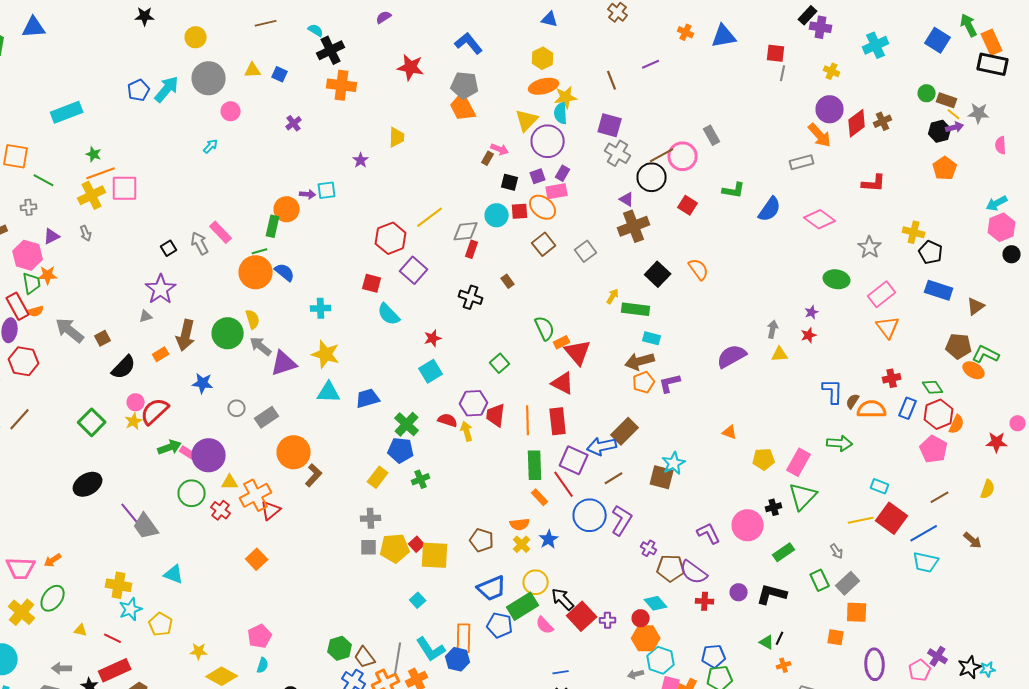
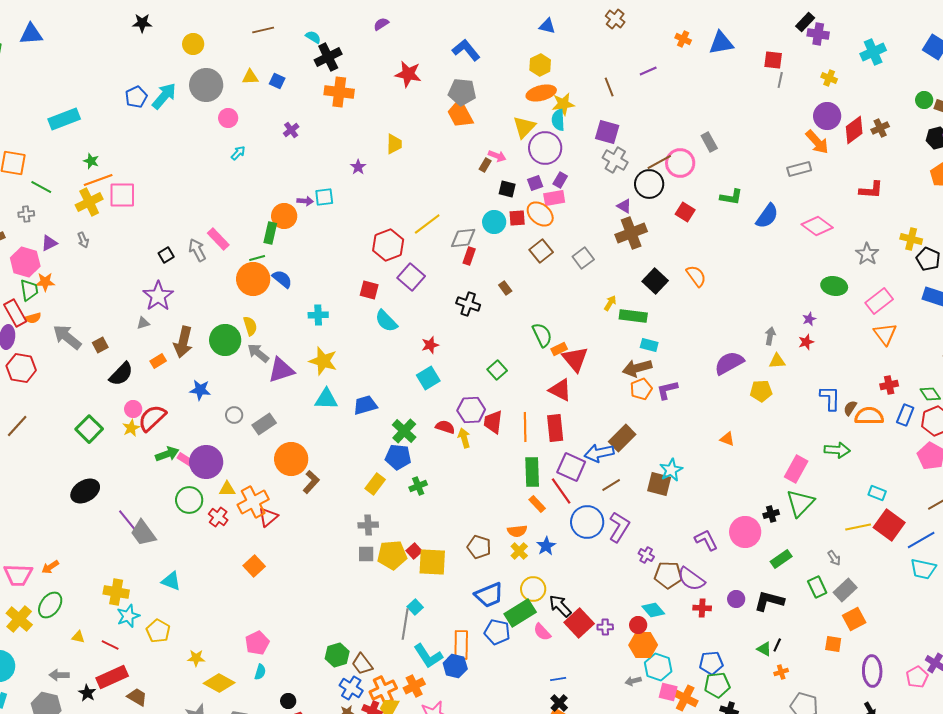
cyan arrow: (211, 146) -> (238, 153), moved
yellow pentagon: (764, 459) -> (761, 391), moved
orange square: (857, 612) -> (854, 619), turned -30
gray line: (398, 658) -> (405, 624), moved

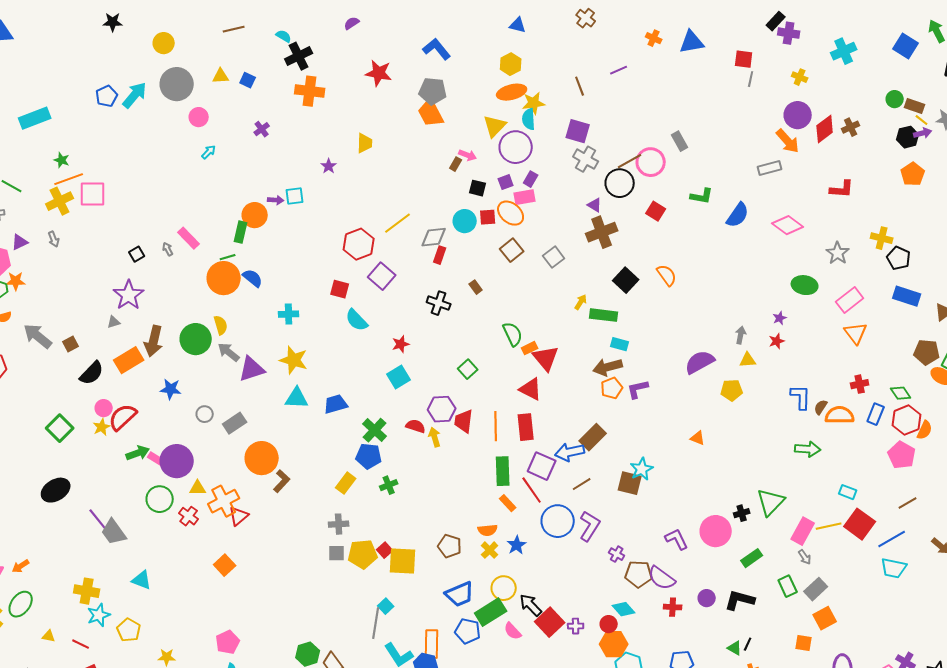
gray arrow: (197, 250) -> (168, 249), size x0.6
orange rectangle: (158, 361) -> (129, 360), size x1.8
pink rectangle: (796, 469) -> (803, 531), moved

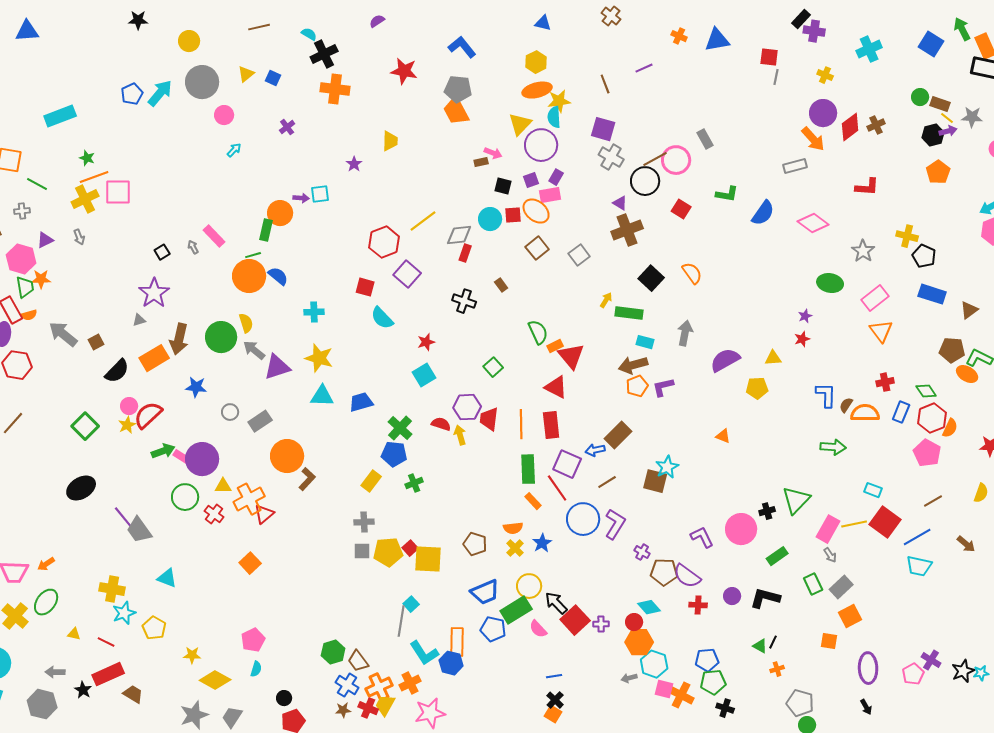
yellow triangle: (221, 76) -> (246, 74), turned -36
brown rectangle: (456, 164) -> (481, 162), turned 48
gray arrow: (741, 335) -> (685, 333), moved, size x1.4
blue arrow: (570, 452) -> (595, 450), size x0.7

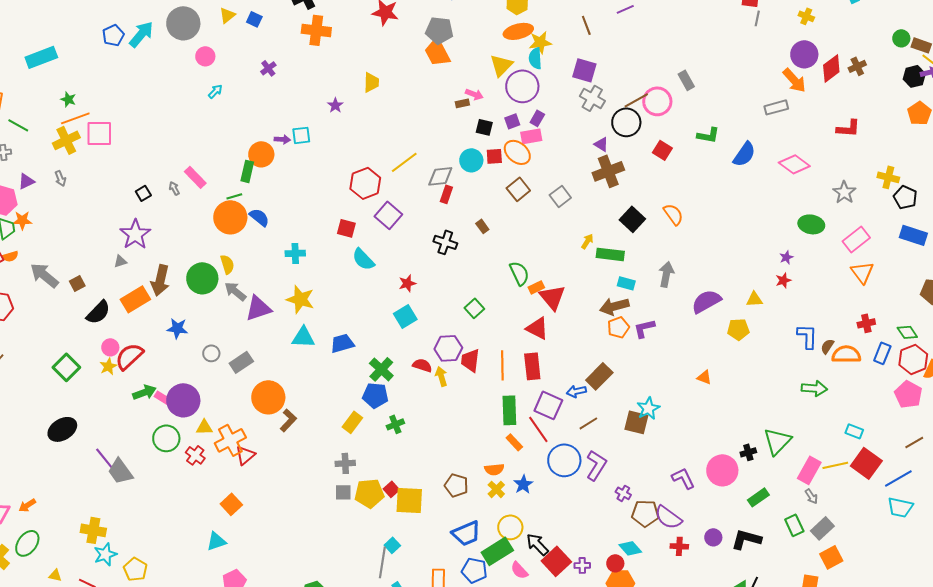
cyan triangle: (167, 578) -> (216, 541), moved, turned -40

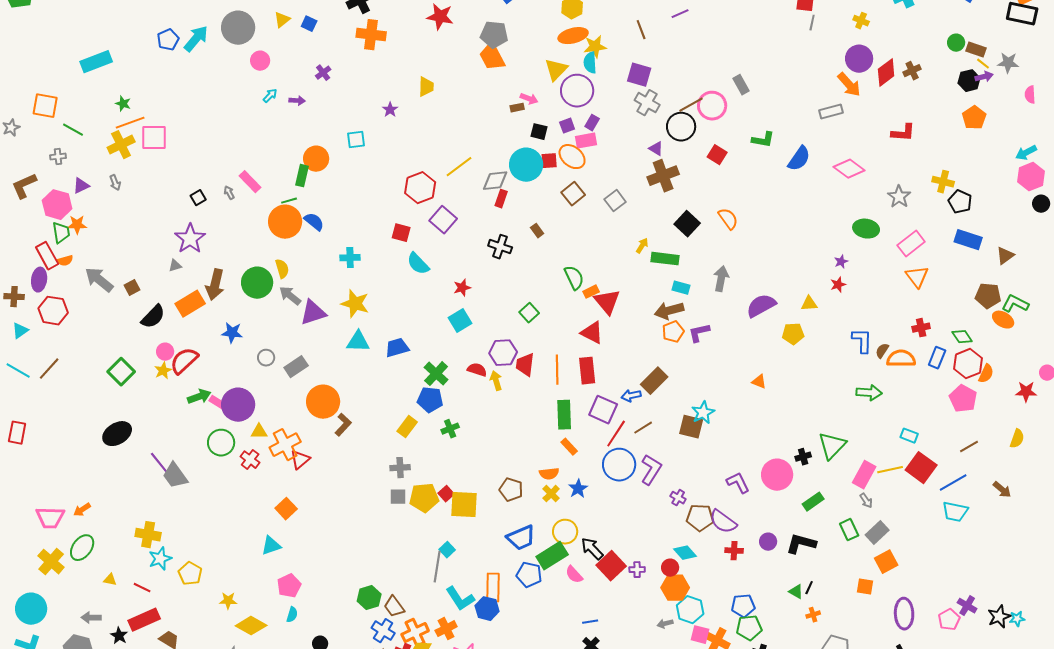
purple arrow: (282, 139) -> (297, 101), moved
cyan circle: (471, 160) -> (526, 165), size x1.4
red line: (538, 429) -> (616, 434), moved, turned 68

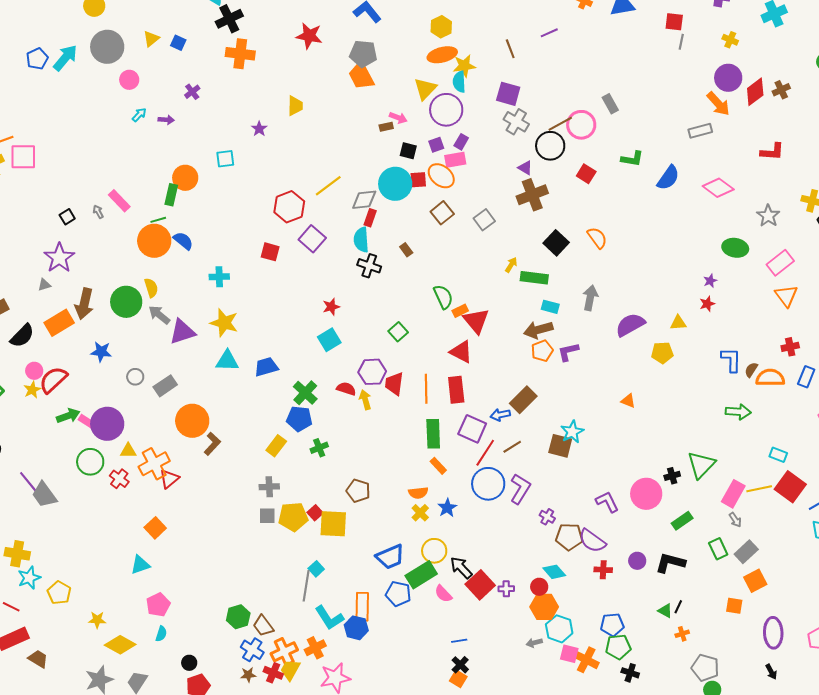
cyan semicircle: (418, 264) -> (361, 240), moved, turned 40
brown pentagon: (511, 490) -> (358, 491), moved

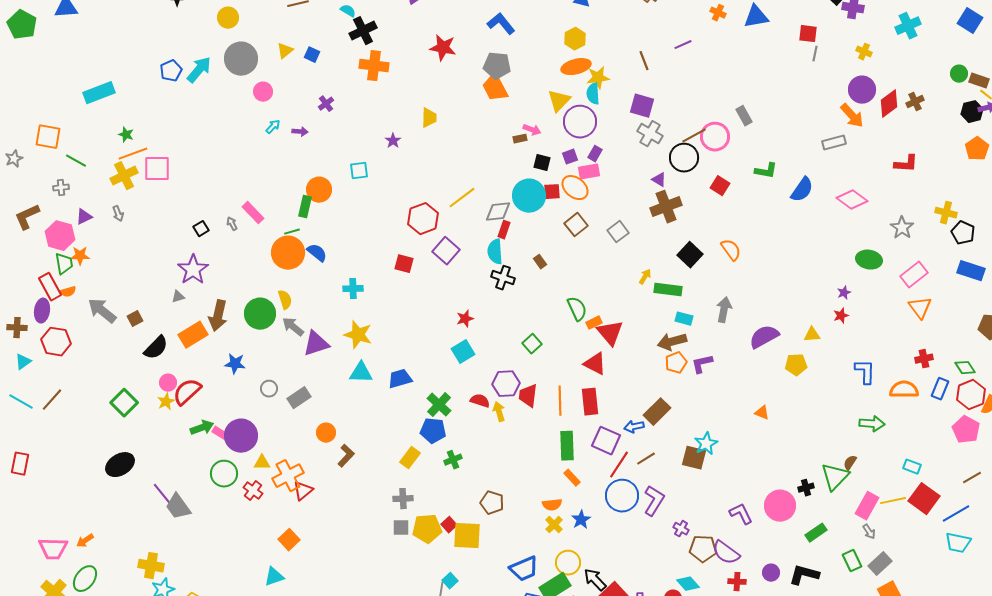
brown semicircle: (751, 370) -> (850, 463), moved
orange circle: (192, 421) -> (326, 433), size x0.6

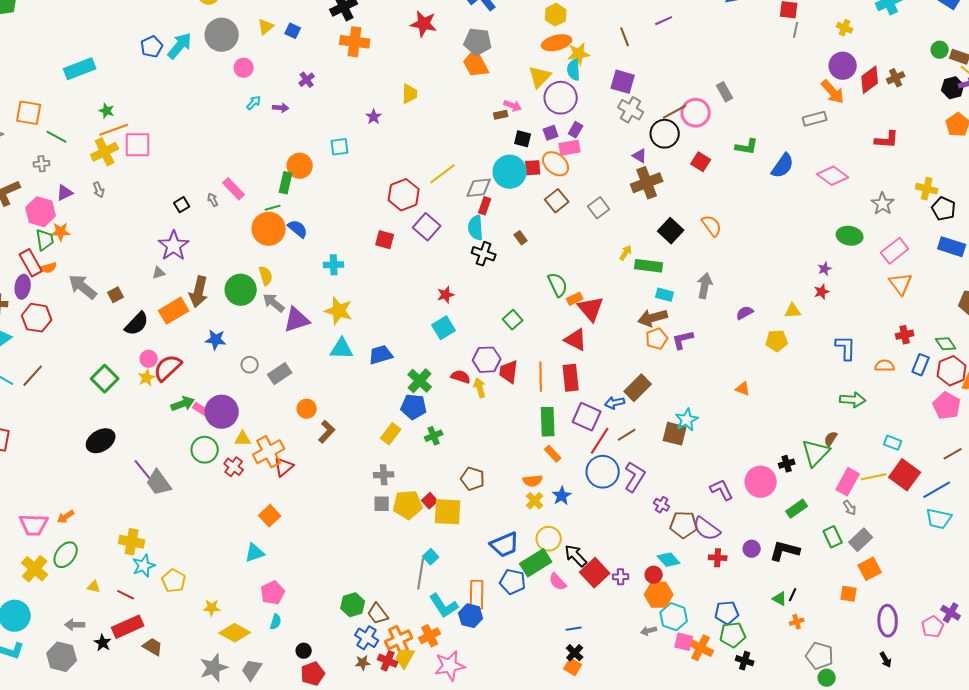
purple semicircle: (764, 337) -> (745, 313), size x0.6
orange semicircle: (904, 390) -> (885, 366), size x0.7

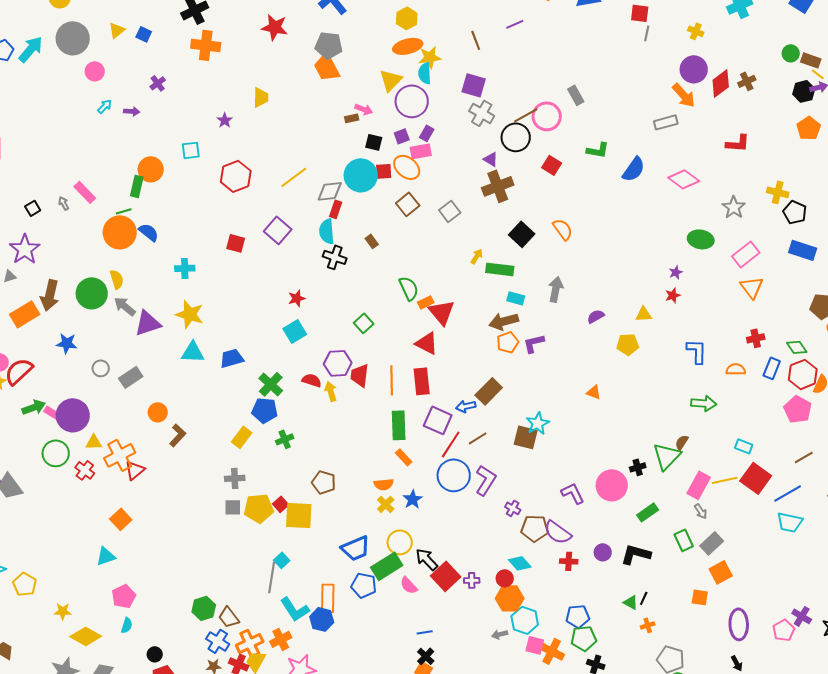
red hexagon: (404, 195) -> (236, 176), moved

